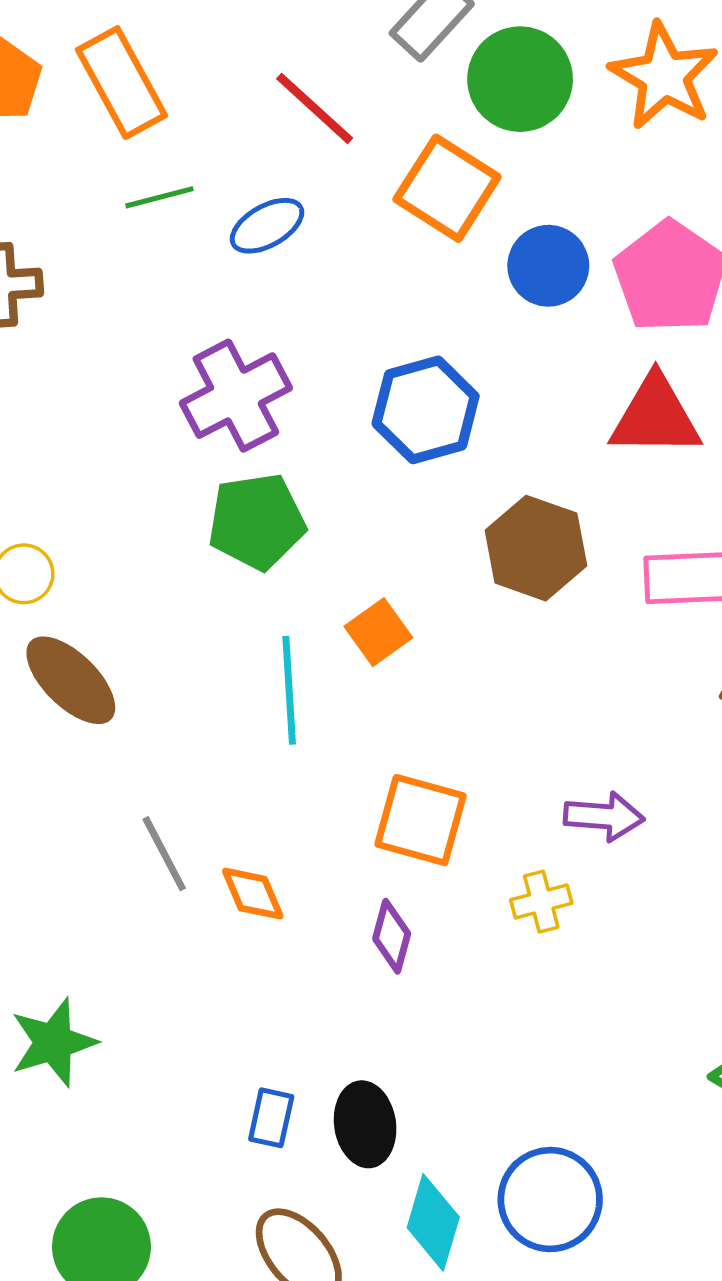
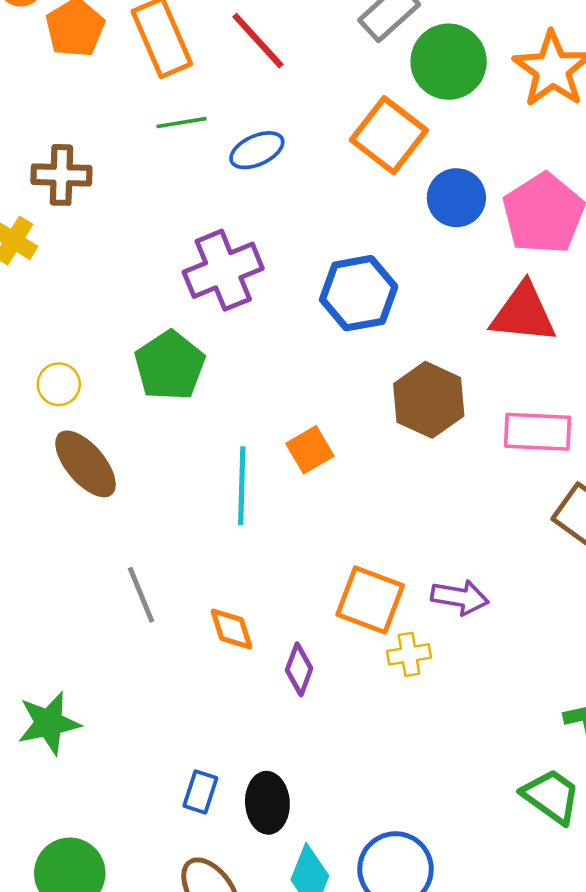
red line: (315, 108) -> (258, 41), moved
green pentagon: (257, 521) -> (170, 366), moved, turned -30
orange square: (421, 820) -> (370, 600), moved
orange diamond: (253, 894) -> (232, 629), moved

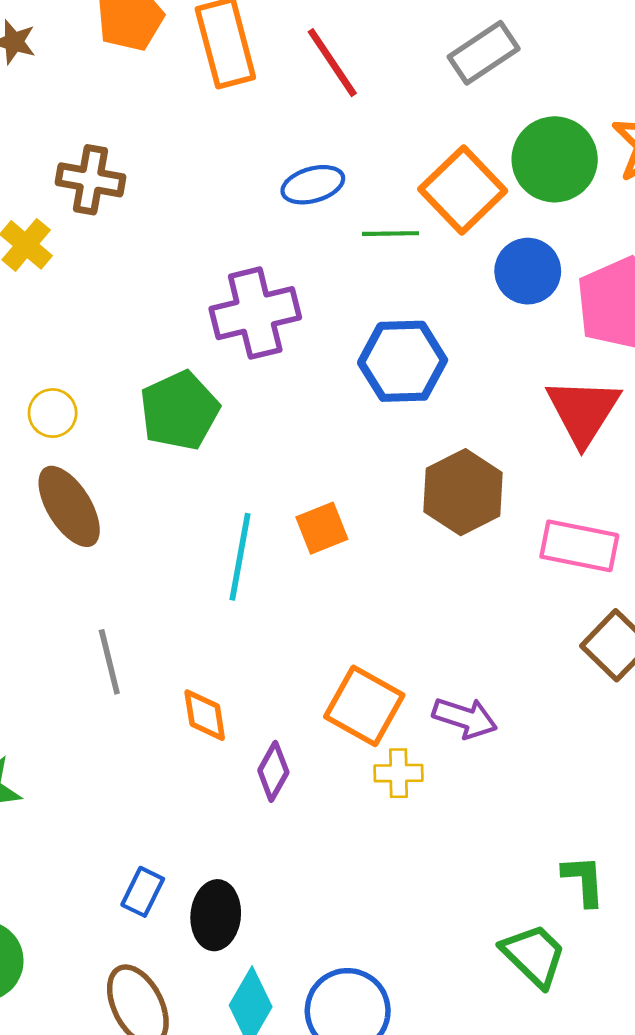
green circle: (449, 62) -> (555, 159), moved
green line: (181, 123) -> (391, 234), moved
red triangle: (523, 313) -> (583, 411), turned 48

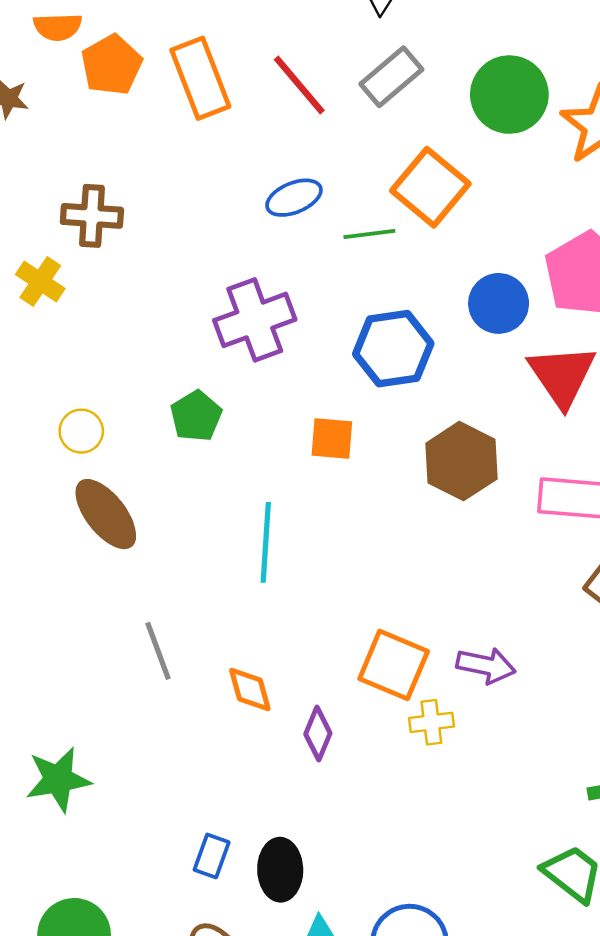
gray rectangle: (484, 53) -> (391, 77), moved
green circle: (555, 159) -> (509, 95), moved
blue circle: (528, 271) -> (499, 303), moved
green pentagon: (179, 411) -> (196, 416), size x0.7
orange square: (322, 528) -> (332, 439), moved, turned 33

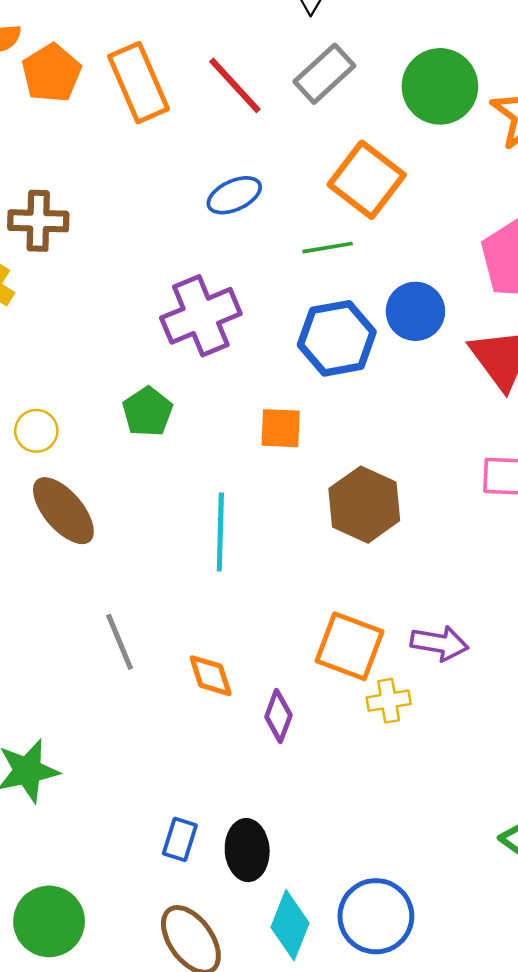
green line: (369, 234) -> (328, 248), moved
blue circle: (499, 303) -> (415, 311), moved
brown hexagon: (461, 461) -> (364, 505), moved

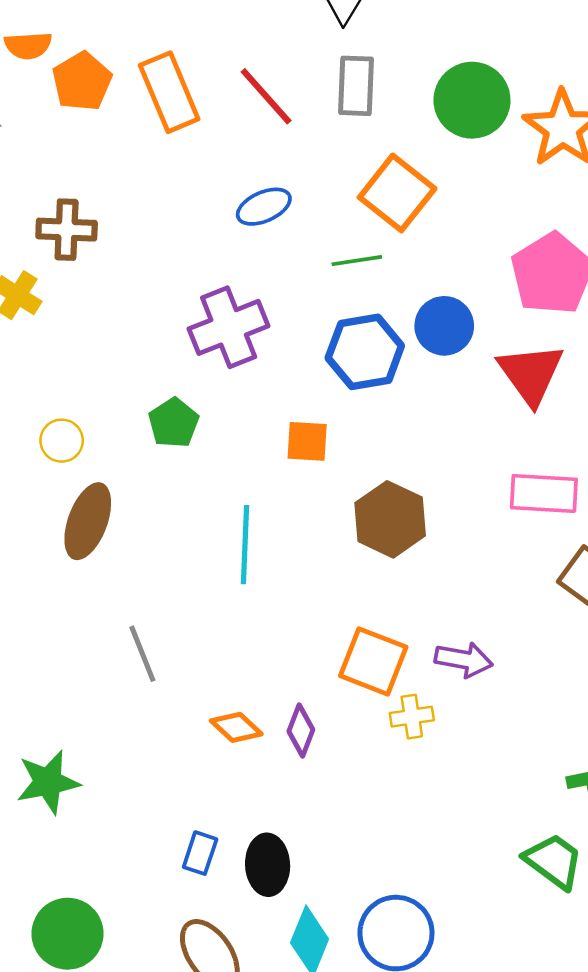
gray rectangle: (324, 74) -> (356, 86), turned -46
brown ellipse: (63, 511) -> (88, 521), turned 60
orange diamond: (211, 676) -> (236, 727), moved, turned -30

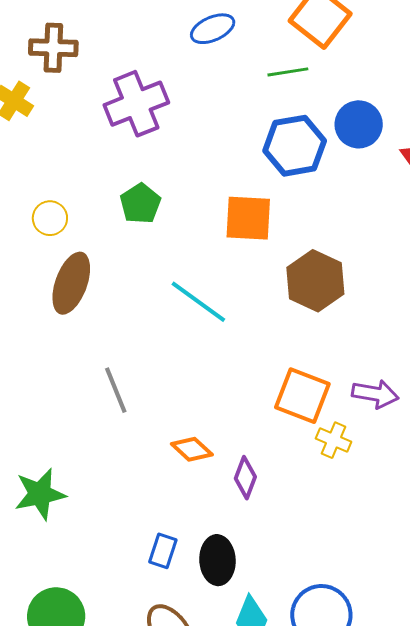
purple cross: (229, 327) -> (136, 104), moved
orange square: (307, 441) -> (248, 218), size x1.4
cyan line: (245, 545) -> (198, 302), turned -56
yellow cross: (412, 717) -> (334, 440), turned 32
purple diamond: (301, 731) -> (245, 478), moved

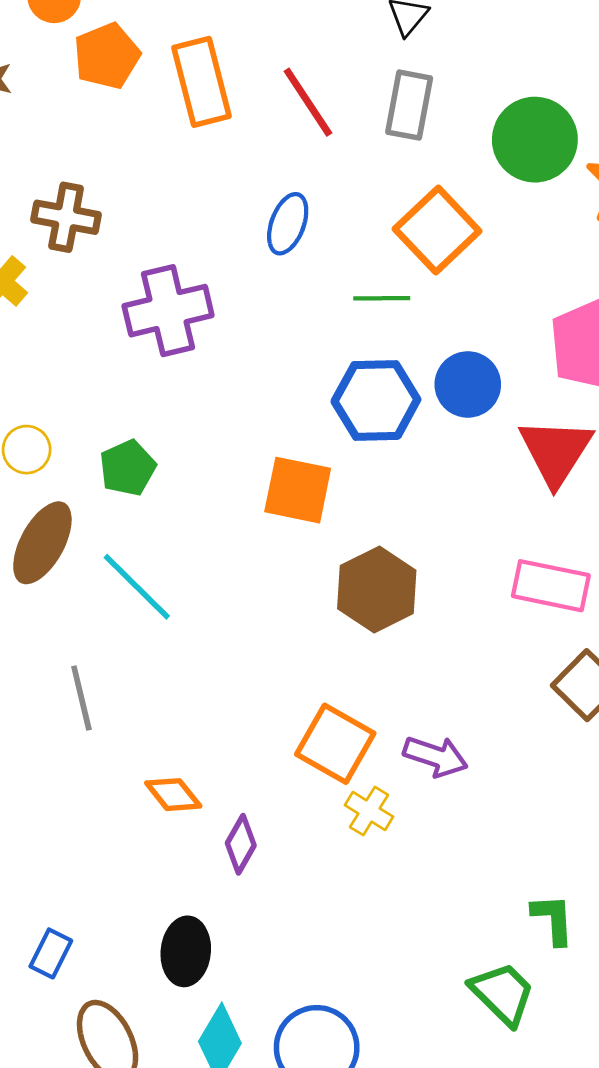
blue ellipse: (213, 29) -> (288, 224), turned -54
green pentagon: (140, 204) -> (128, 468), moved
cyan line: (198, 302) -> (137, 587), moved
blue rectangle: (163, 551) -> (51, 953), moved

